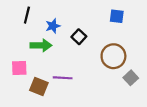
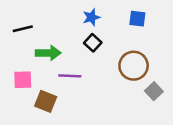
black line: (27, 15) -> (23, 29), moved, turned 63
blue star: (53, 26) -> (91, 17), moved
purple line: (63, 78) -> (70, 76), moved

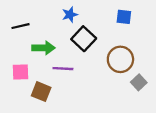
blue star: (91, 17) -> (70, 15), moved
black square: (93, 43) -> (84, 39), size x1.5

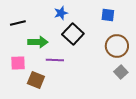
brown circle: (120, 59) -> (117, 46), moved

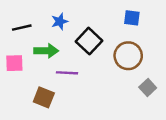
blue star: (61, 13) -> (60, 21), moved
brown circle: (117, 46) -> (128, 56), moved
pink square: (18, 63) -> (14, 63), moved

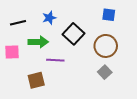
gray square: (148, 88) -> (105, 72), moved
brown square: (44, 97) -> (36, 80), turned -36

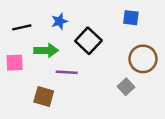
brown circle: (106, 46) -> (143, 59), moved
brown square: (36, 80) -> (44, 96), turned 30

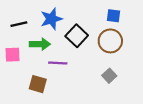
blue star: (59, 21) -> (51, 19), size x1.5
brown circle: (143, 59) -> (110, 41), moved

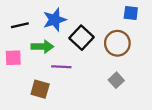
blue square: (113, 16) -> (131, 13), moved

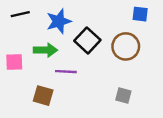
black line: (20, 25) -> (20, 14), moved
gray square: (116, 80) -> (123, 96), moved, turned -32

